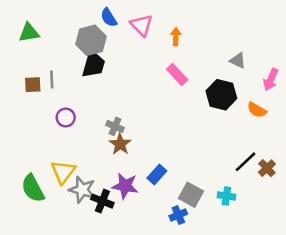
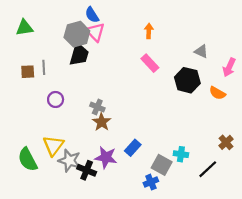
pink triangle: (142, 25) -> (95, 32), moved
black line: (245, 162) -> (208, 169), moved
cyan cross: (226, 196) -> (181, 154), moved

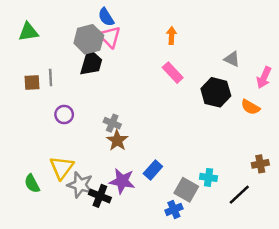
brown cross: (226, 142) -> (260, 164), turned 32
green semicircle: (28, 160) -> (32, 184), size x0.7

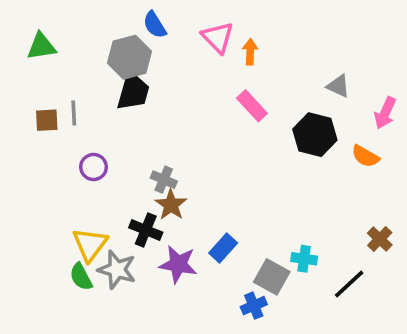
pink triangle: (110, 37) -> (218, 37), moved
brown cross: (260, 164) -> (380, 239), turned -35
green semicircle: (32, 184) -> (81, 277), moved
black cross: (100, 196) -> (146, 230), moved

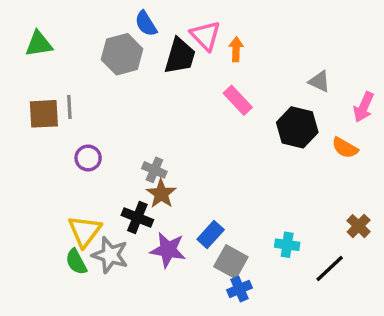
black trapezoid: (133, 91) -> (180, 56), moved
brown square: (47, 120) -> (44, 114), size x1.4
gray square: (272, 277) -> (231, 262), moved

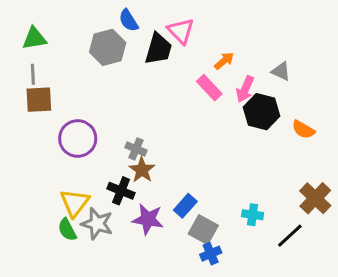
orange arrow: (236, 49) -> (224, 61), moved, turned 48
gray line: (69, 107) -> (33, 74), moved
pink arrow: (364, 107) -> (245, 89), moved
purple circle: (88, 158) -> (78, 138), size x1.6
brown cross: (359, 226) -> (315, 198), size x1.5

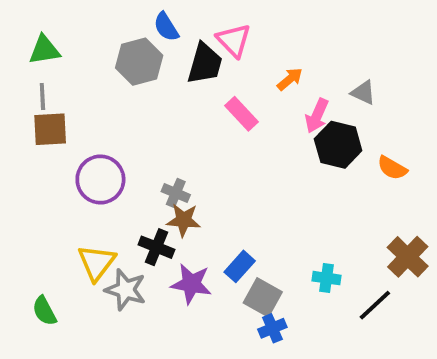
pink rectangle: (209, 88) -> (241, 114), moved
brown star: (142, 170) -> (184, 220), turned -30
green semicircle: (67, 230) -> (44, 311), moved

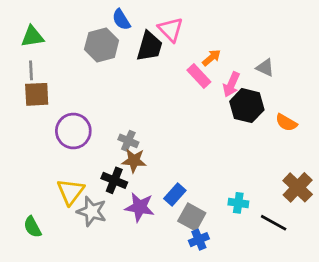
pink rectangle: (241, 114) -> (199, 76), moved
black line: (375, 305) -> (274, 223), turned 72

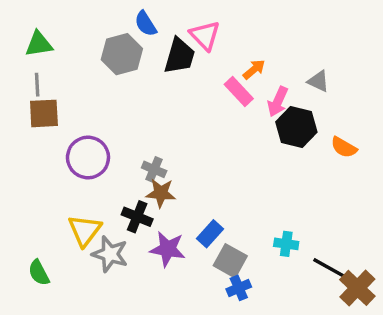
brown cross: (298, 187) -> (357, 288), moved

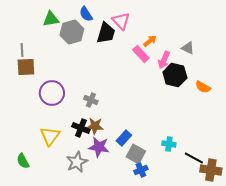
green triangle: (39, 44) -> (51, 19), moved
brown star: (161, 193) -> (95, 126), moved
gray star: (110, 254) -> (77, 162), moved, turned 30
brown cross: (357, 288) -> (211, 170), turned -35

